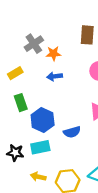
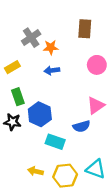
blue semicircle: (72, 132) -> (81, 126), moved
cyan rectangle: (40, 147) -> (55, 142), moved, turned 30
black star: (15, 153) -> (12, 122), moved

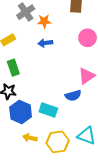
blue hexagon: (40, 114) -> (21, 112), moved

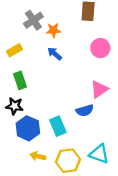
blue arrow: (45, 43) -> (55, 54), turned 48
cyan rectangle: (48, 110) -> (58, 126), turned 48

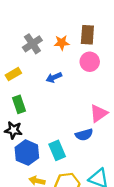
orange star: (53, 30) -> (62, 43), moved
pink circle: (100, 48) -> (90, 62), moved
blue arrow: (55, 54) -> (54, 77), turned -64

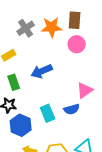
orange star: (62, 43) -> (52, 27), size x1.5
blue arrow: (54, 77) -> (42, 71), moved, size x1.5
cyan rectangle: (57, 150) -> (48, 113), moved

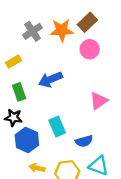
brown rectangle: (75, 20) -> (87, 22), turned 42
blue semicircle: (72, 109) -> (84, 141), moved

